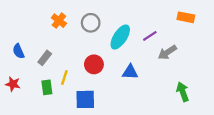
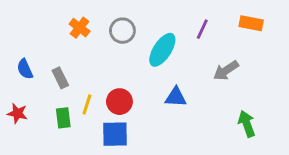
purple line: (150, 36) -> (202, 29), moved, turned -32
gray rectangle: (45, 58) -> (60, 78), turned -64
red circle: (94, 64) -> (119, 102), moved

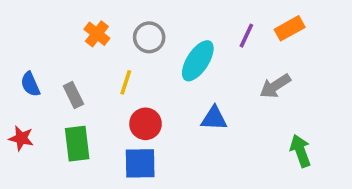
orange rectangle: (251, 23) -> (290, 28), moved, turned -40
yellow line: (87, 105) -> (126, 82), moved
green rectangle: (63, 118) -> (77, 144), size x1.4

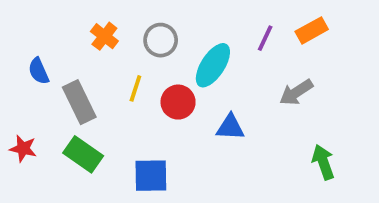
blue semicircle: (30, 84) -> (39, 71), moved
gray rectangle: (73, 95) -> (79, 102), size x1.5
red circle: (146, 124) -> (178, 102), moved
green rectangle: (77, 144) -> (83, 154), turned -48

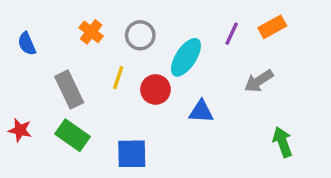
blue semicircle: (39, 71) -> (27, 44), moved

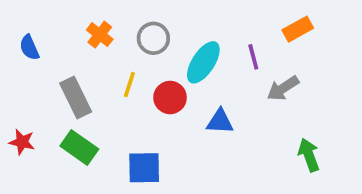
purple line: (232, 34) -> (253, 57), moved, turned -40

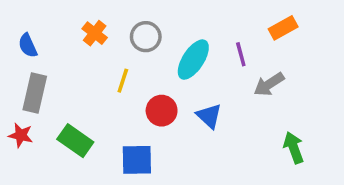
gray rectangle: (76, 98) -> (35, 93), moved, turned 39
red circle: (170, 98) -> (162, 111), moved
blue triangle: (220, 122) -> (209, 116), turned 40

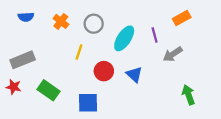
blue semicircle: (28, 45) -> (26, 17), moved, turned -70
gray rectangle: (35, 93) -> (23, 60), turned 55

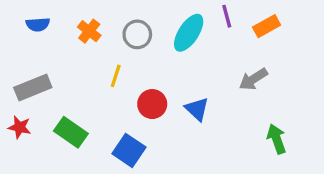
purple line: (155, 35) -> (227, 16), moved
cyan ellipse: (124, 38) -> (189, 33), moved
blue square: (88, 103) -> (129, 150), turned 35

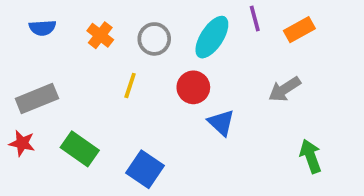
red circle: (152, 104) -> (193, 87), moved

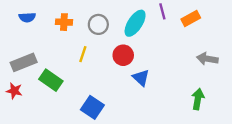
orange cross: (100, 35) -> (64, 22), turned -35
gray arrow: (285, 89) -> (207, 59), moved, turned 42
green rectangle: (80, 149) -> (51, 80), moved
green arrow: (311, 156) -> (198, 99), turned 30

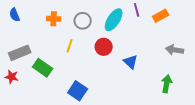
blue semicircle: (27, 17) -> (15, 15), moved, turned 72
blue triangle: (141, 78) -> (131, 62), moved

